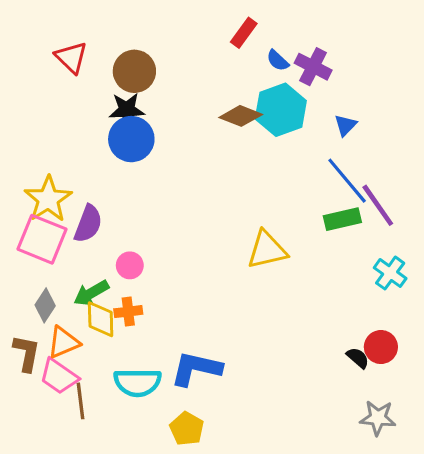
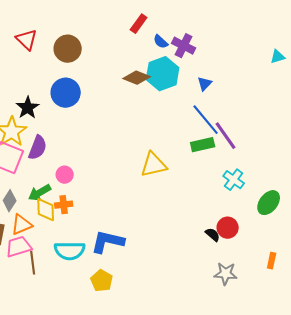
black star: (127, 110) -> (28, 108), moved, turned -30
pink trapezoid: (59, 376) -> (19, 247), turned 128

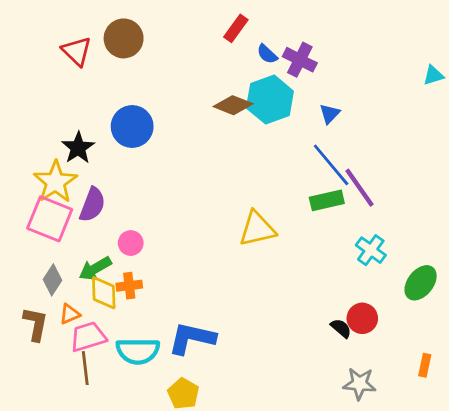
brown circle: (68, 49) -> (124, 38), moved
orange triangle: (22, 225) -> (70, 314), size x0.7
pink trapezoid: (19, 247) -> (88, 337), moved

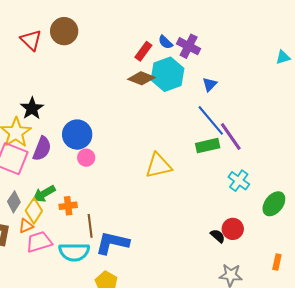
red rectangle: (236, 28) -> (143, 51), moved
blue circle: (132, 127) -> (77, 135), moved
pink circle: (131, 243) -> (86, 158), moved
yellow diamond: (104, 293) -> (34, 211), moved, turned 35
brown line: (85, 368) -> (90, 226), moved

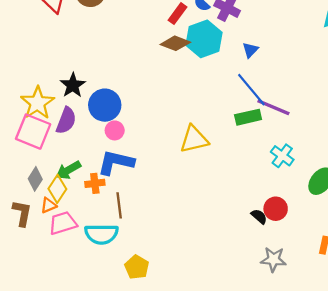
black star: (32, 108) -> (73, 85), moved
purple line: (231, 137) -> (273, 107), turned -32
blue L-shape: (112, 243) -> (116, 162), moved

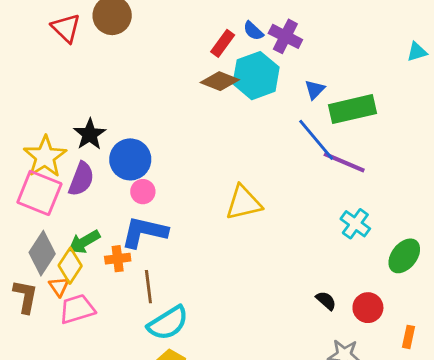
green rectangle: (248, 117) -> (353, 109), moved, size x1.4
gray diamond: (35, 179) -> (42, 253), size x1.4
orange triangle: (49, 205) -> (59, 287), turned -42
red circle: (276, 209) -> (368, 308), moved
cyan semicircle: (101, 234) -> (168, 323), moved, turned -32

